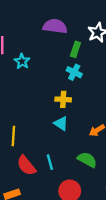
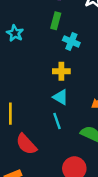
green rectangle: (75, 49) -> (56, 21), moved
cyan line: (50, 162) -> (57, 121), moved

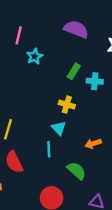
green rectangle: (56, 21) -> (74, 71), moved
cyan cross: (71, 41) -> (95, 81), moved, turned -35

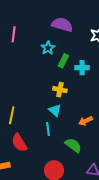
cyan star: (35, 56) -> (48, 48), moved

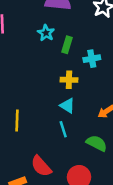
cyan cross: (82, 68) -> (92, 59), moved
red semicircle: (19, 143) -> (41, 166), moved

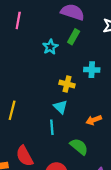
cyan star: (46, 33) -> (50, 47), moved
green rectangle: (67, 45) -> (74, 37), moved

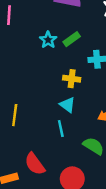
green rectangle: (74, 37) -> (72, 39), moved, turned 32

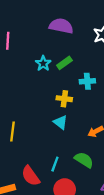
cyan line: (61, 128) -> (55, 164), moved, turned 32

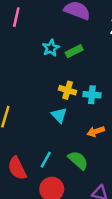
cyan cross: (87, 81) -> (92, 95), moved

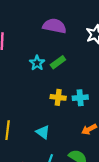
cyan triangle: (59, 115) -> (43, 132), moved

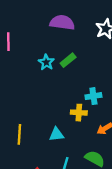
yellow cross: (58, 97) -> (79, 113), moved
cyan triangle: (43, 132) -> (57, 134), turned -40

